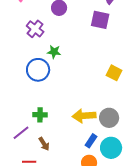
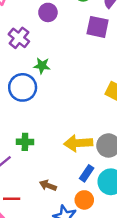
brown arrow: (44, 144) -> (48, 185), moved, turned 144

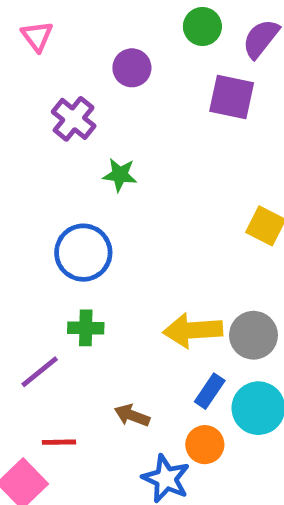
blue circle: (23, 87) -> (83, 253), moved

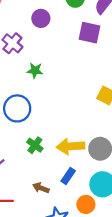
green cross: (86, 328) -> (35, 145), moved, turned 35
blue rectangle: (210, 391) -> (68, 176), moved
orange circle: (205, 445) -> (86, 204), moved

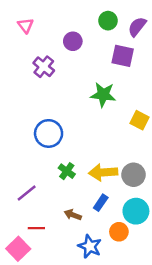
green star: (35, 71) -> (103, 95), moved, size x1.5

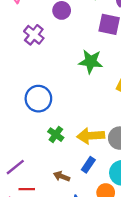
purple line: (27, 193) -> (15, 167), moved

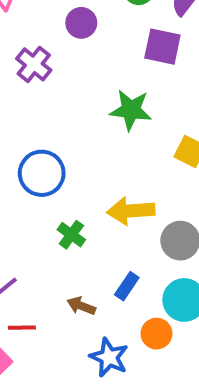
yellow arrow: (91, 136) -> (131, 211), moved

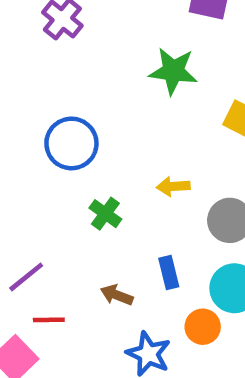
yellow arrow: (131, 211) -> (173, 186), size x0.6
blue rectangle: (127, 286) -> (169, 272), turned -48

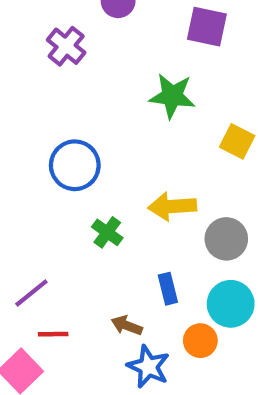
yellow arrow: (173, 186) -> (172, 206), size x1.5
brown arrow: (117, 295) -> (127, 325), moved

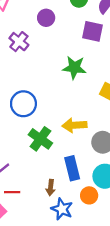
green cross: (107, 232) -> (40, 139), size x1.5
blue rectangle: (168, 289) -> (72, 168), size x1.5
brown arrow: (127, 325) -> (51, 188), turned -105

